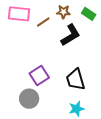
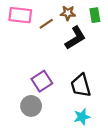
green rectangle: (89, 14) -> (95, 15), turned 48

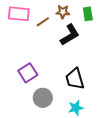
purple square: (42, 81) -> (28, 73), moved
gray circle: (31, 106) -> (43, 98), moved

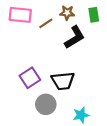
black trapezoid: (75, 79) -> (63, 81), moved, turned -80

